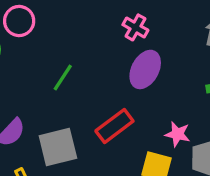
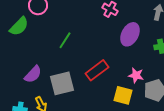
purple ellipse: (145, 69) -> (130, 34), moved

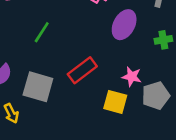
gray square: (62, 83) -> (38, 87), turned 30

